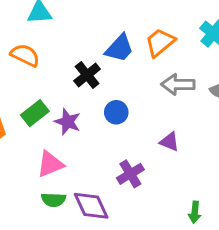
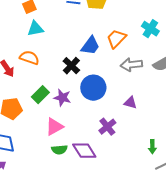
blue circle: (116, 112) -> (93, 88), size x1.6

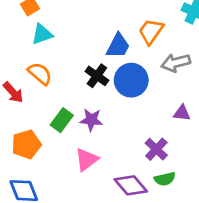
orange semicircle: (29, 58) -> (40, 74), turned 30
blue circle: (93, 88) -> (131, 80), moved
green semicircle: (59, 150) -> (165, 179), moved

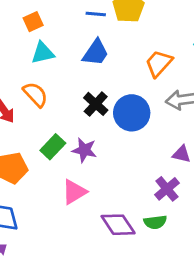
blue trapezoid: (118, 46) -> (96, 53), moved
purple cross: (156, 149) -> (167, 189), moved

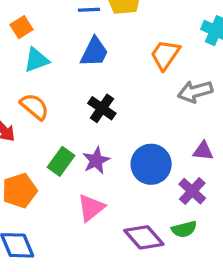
blue circle: (132, 113) -> (151, 164), moved
purple star: (84, 150) -> (96, 160), turned -30

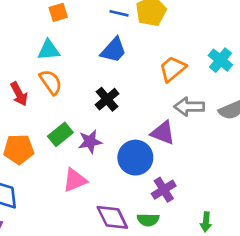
cyan triangle: (36, 60) -> (49, 50), moved
purple triangle: (203, 151) -> (163, 133), moved, size x1.4

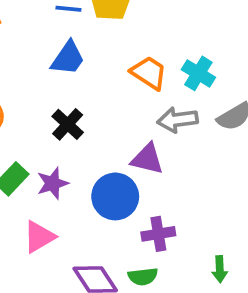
cyan cross: (220, 60) -> (198, 73), moved
orange trapezoid: (172, 69) -> (149, 73), turned 80
purple cross: (164, 190) -> (158, 234), turned 30

